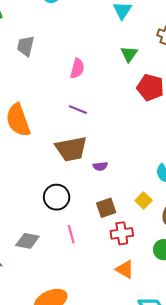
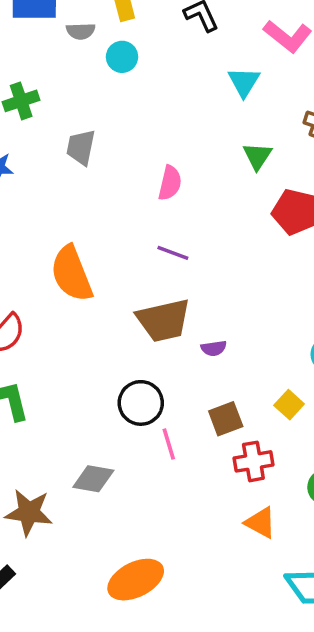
pink line: (71, 234) -> (169, 444), moved

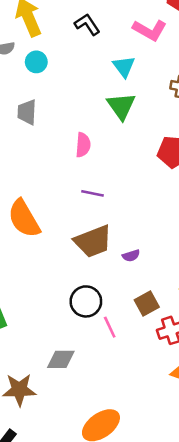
gray trapezoid: (81, 147) -> (27, 112), moved
green triangle: (257, 156) -> (121, 106), moved, size x1.4

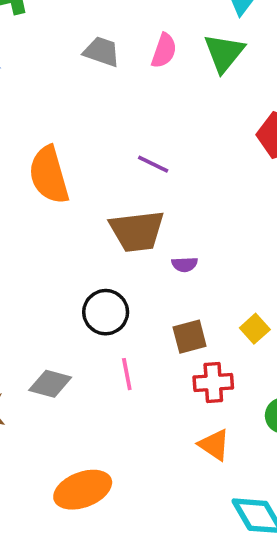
gray trapezoid: (27, 112) -> (102, 52), moved, turned 92
pink semicircle: (83, 145) -> (164, 51), moved
pink line: (110, 327) -> (127, 374), moved

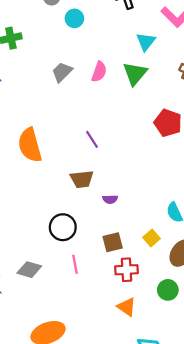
gray trapezoid: (102, 52) -> (62, 72), turned -65
purple line: (153, 164) -> (92, 139), turned 30
brown trapezoid: (137, 231) -> (82, 179), size x0.7

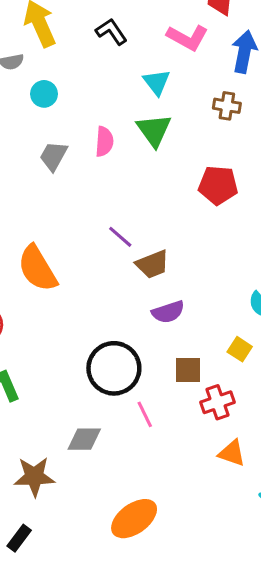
cyan circle: (74, 18) -> (44, 94), moved
brown trapezoid: (82, 179) -> (152, 264), moved
purple semicircle: (110, 199) -> (168, 312), size x1.5
black circle: (63, 227) -> (114, 368), size x1.4
brown square: (113, 242) -> (188, 370), turned 30

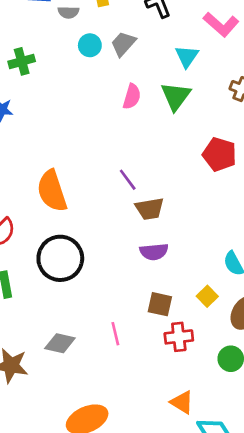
gray trapezoid: (53, 156) -> (123, 44), moved
black circle: (114, 368) -> (60, 258), moved
orange triangle: (232, 453) -> (182, 402), moved

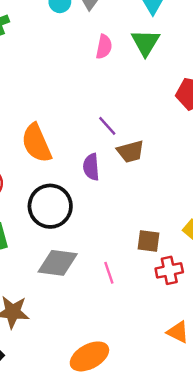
purple semicircle: (154, 252) -> (91, 167), moved, turned 96
gray diamond: (60, 343) -> (58, 263), moved, size x1.4

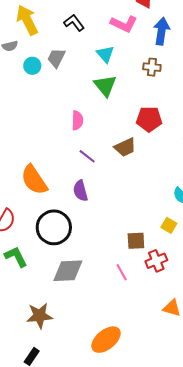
pink semicircle: (104, 47) -> (77, 120), moved
brown trapezoid: (130, 151) -> (125, 147), moved
pink line: (109, 273) -> (122, 272), moved

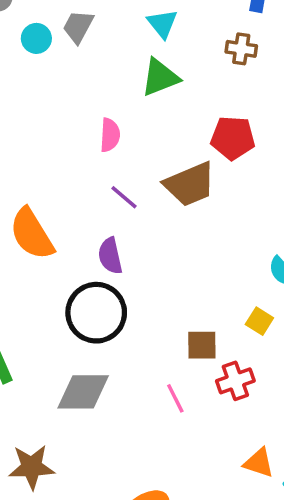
green triangle: (105, 86) -> (160, 77), turned 45
brown trapezoid: (125, 147) -> (190, 184), size x1.4
black circle: (54, 227) -> (96, 313), moved

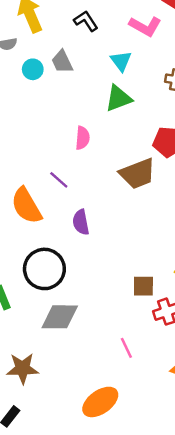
gray trapezoid: (78, 27) -> (62, 62), turned -55
purple line: (124, 197) -> (59, 180), moved
black circle: (96, 313) -> (44, 269), moved
pink line: (175, 398) -> (126, 348), moved

